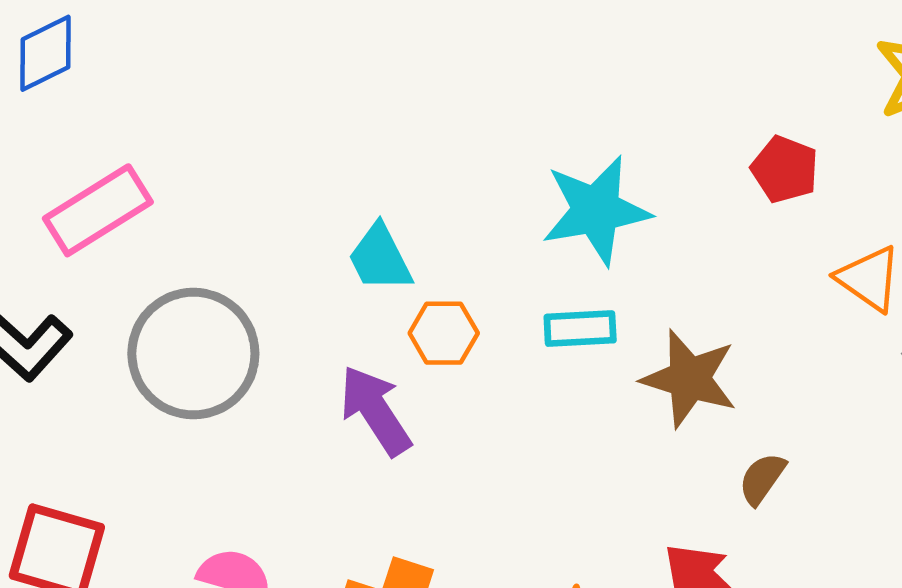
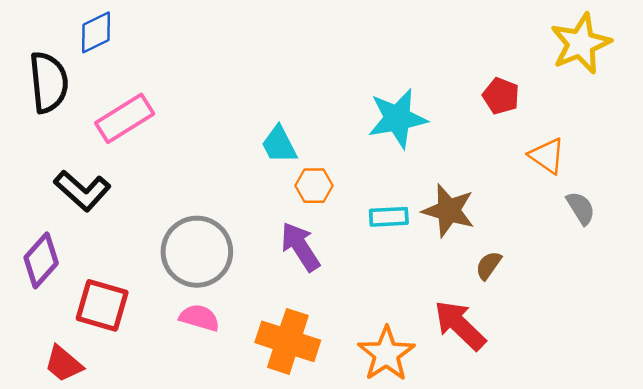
cyan rectangle: (580, 329) -> (389, 217), moved
gray circle: (193, 354) -> (197, 252), moved
purple arrow: (375, 410) -> (300, 247), moved

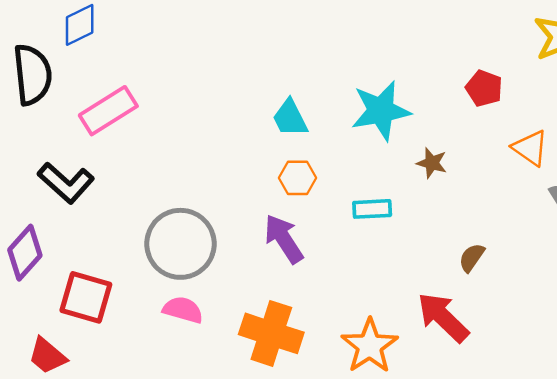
cyan trapezoid: (279, 145) -> (290, 118), moved
brown star: (449, 211) -> (432, 163), moved, size x0.6

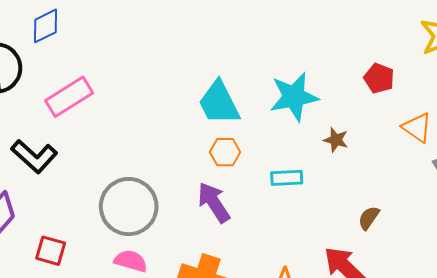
cyan trapezoid: (290, 118) -> (219, 103), size x1.4
red square: (86, 297) -> (51, 251), size x0.7

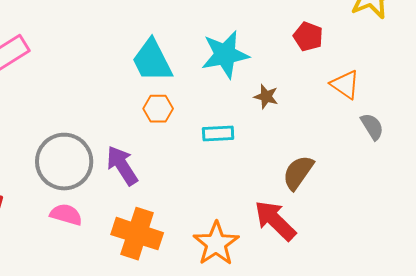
purple arrow: (214, 202) -> (122, 166), moved
brown semicircle: (369, 218) -> (298, 173), size x1.5

